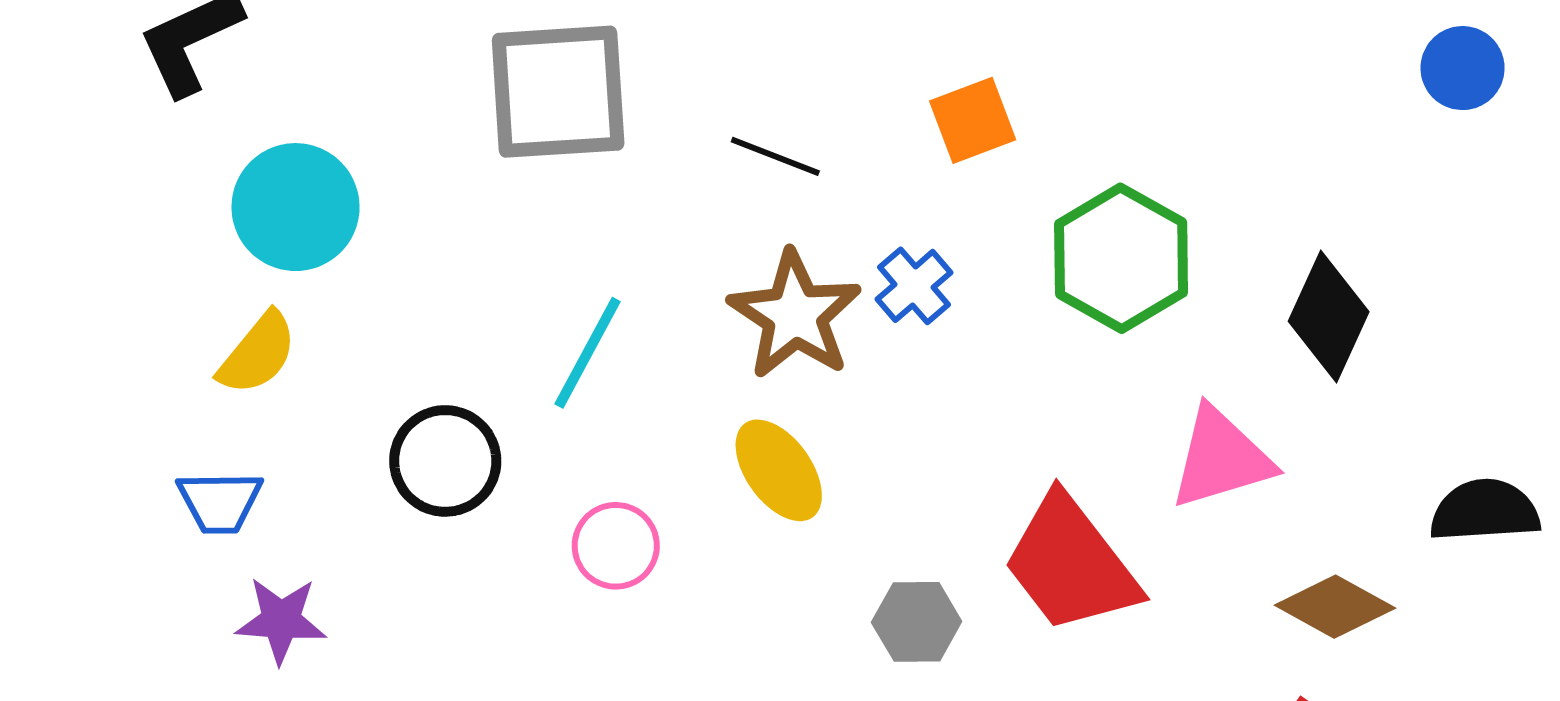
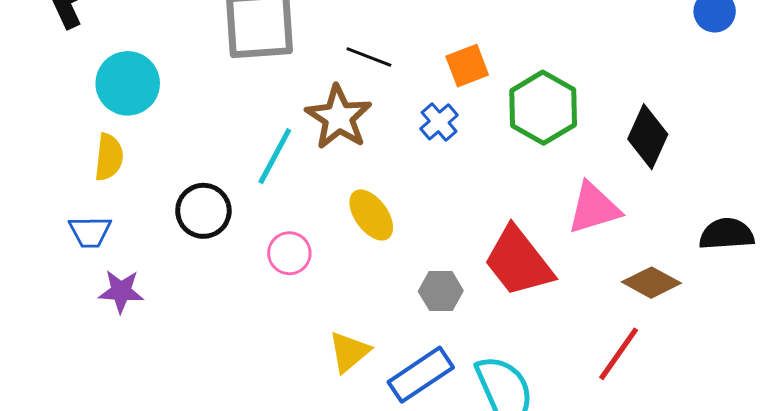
orange square: (973, 120) -> (467, 66), moved
brown star: (795, 315) -> (339, 117), moved
yellow semicircle: (258, 353) -> (109, 157), turned -33

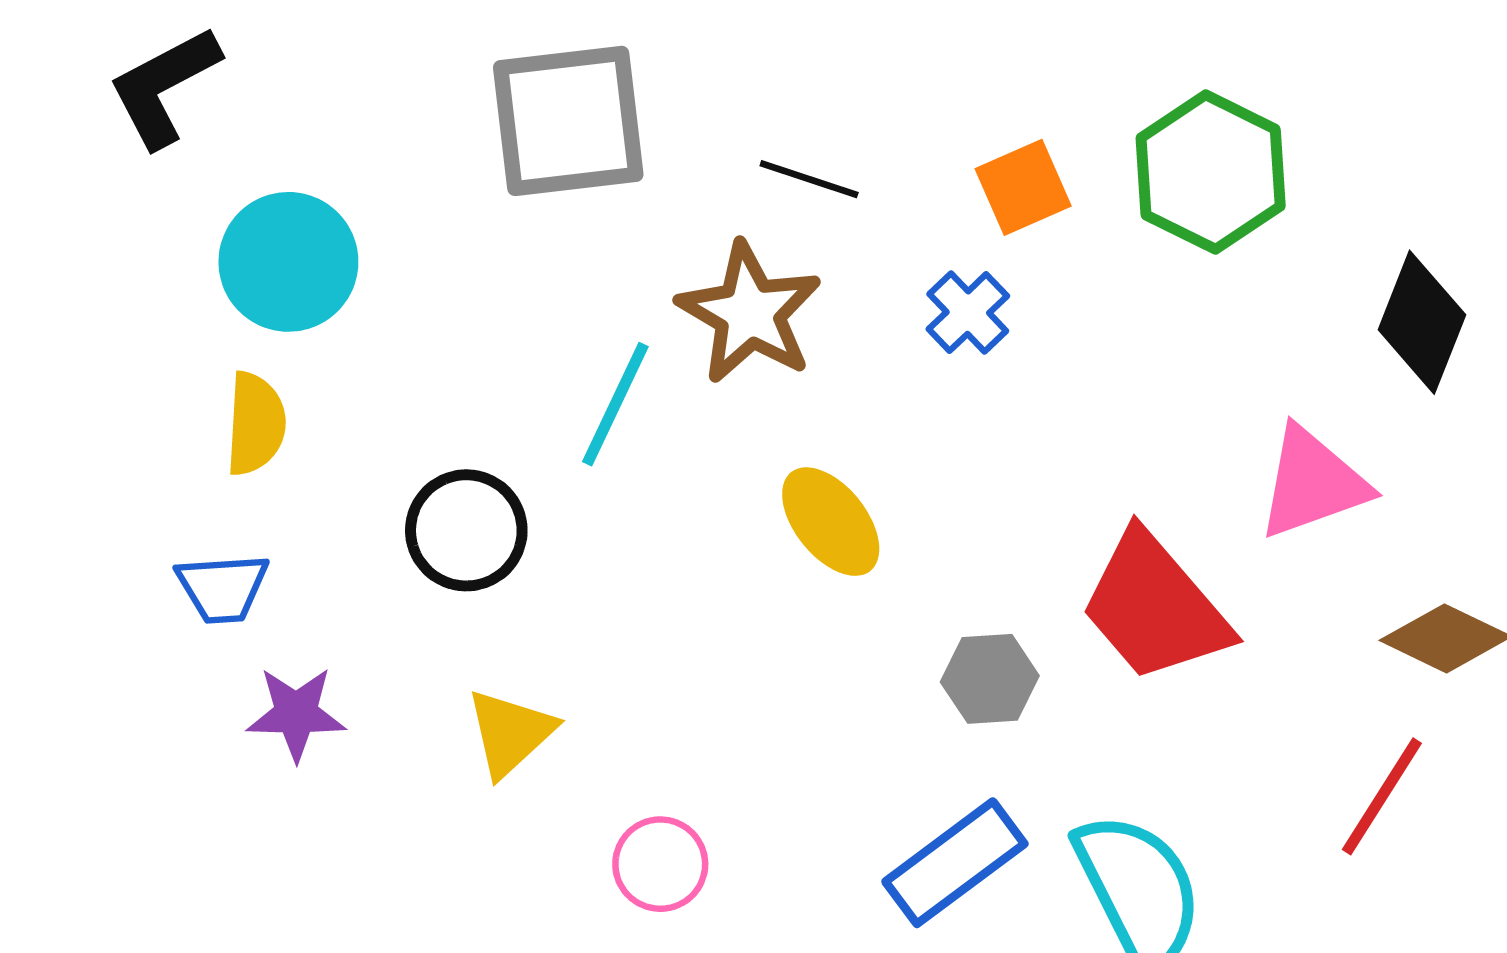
green hexagon: (543, 108) -> (1211, 172), moved
pink circle: (289, 253) -> (660, 864), moved
yellow triangle: (349, 352) -> (510, 733), moved

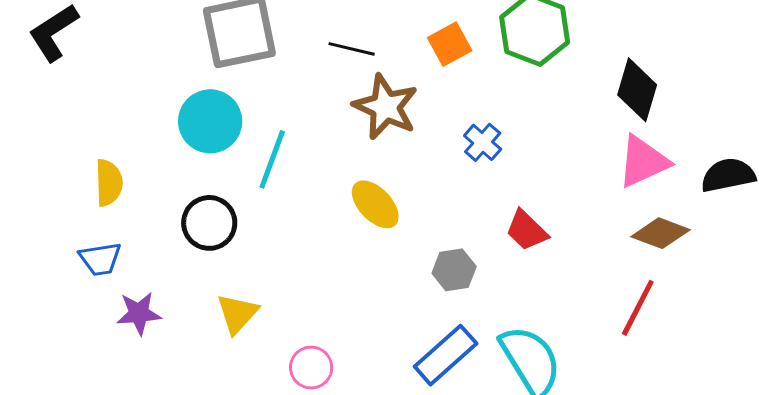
cyan circle: (288, 262) -> (210, 121), moved
brown star: (750, 313) -> (386, 107), moved
blue cross: (968, 313) -> (483, 142), moved
pink triangle: (1313, 483) -> (643, 162), moved
red trapezoid: (1155, 607) -> (527, 230), size x0.6

